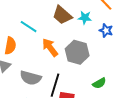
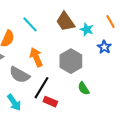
orange arrow: (50, 47) -> (36, 57), moved
green semicircle: (99, 83) -> (84, 88), moved, turned 72

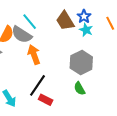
blue star: (104, 47) -> (84, 16), moved
gray hexagon: (71, 61) -> (81, 62), moved
gray semicircle: (20, 75) -> (22, 35), moved

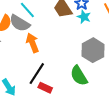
gray hexagon: (81, 62) -> (93, 50), moved
green semicircle: (79, 89) -> (79, 76), size x1.5

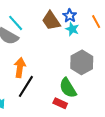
orange arrow: (32, 43) -> (20, 68), moved, turned 30
red rectangle: (45, 88) -> (60, 103), moved

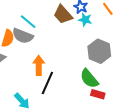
red rectangle: (60, 103) -> (98, 94), moved

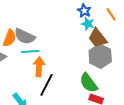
brown trapezoid: (63, 14) -> (98, 38), moved
cyan line: (28, 22) -> (30, 51), moved, turned -48

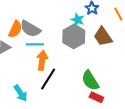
cyan star: (88, 24) -> (78, 20), moved
gray hexagon: (100, 56) -> (74, 36), moved

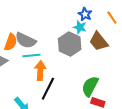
cyan star: (78, 20) -> (80, 27), moved
green semicircle: (90, 80) -> (90, 86), turned 65

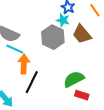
cyan line: (31, 55) -> (15, 49), turned 30
green semicircle: (90, 86) -> (74, 79), turned 35

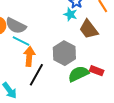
gray hexagon: (53, 37) -> (64, 53), moved
red rectangle: (82, 95) -> (97, 71), moved

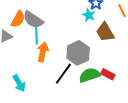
cyan line: (21, 41) -> (36, 36), turned 54
black line: (36, 75) -> (63, 74), moved

